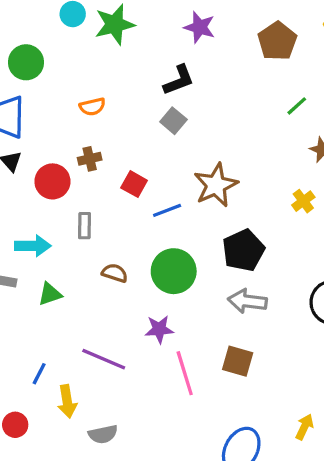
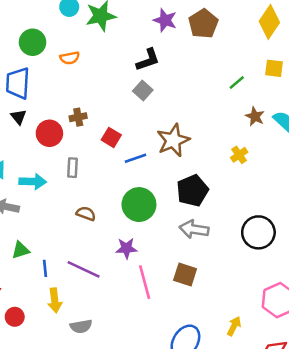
brown pentagon: (277, 41) -> (203, 24), moved
orange semicircle: (92, 107) -> (70, 58), moved
brown semicircle: (115, 273) -> (86, 214), moved
green triangle: (50, 294) -> (21, 250), moved
blue line: (39, 374) -> (45, 268), moved, turned -35

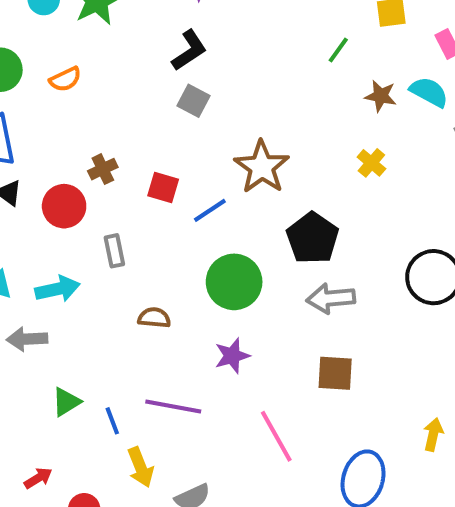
pink line: (145, 282) -> (276, 436), moved

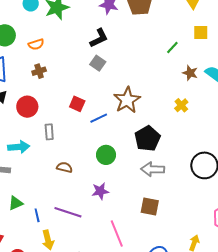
brown cross: (103, 169) -> (39, 71), moved
green circle: (234, 282) -> (106, 155), size x0.7

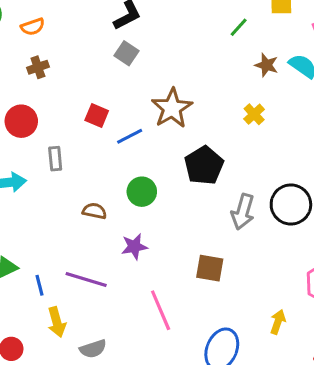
brown semicircle: (64, 167) -> (94, 211), moved
gray arrow: (153, 169) -> (243, 212), moved, turned -75

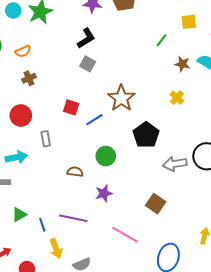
gray arrow: (243, 212) -> (175, 164), turned 70
brown square: (210, 268) -> (156, 204), turned 30
pink line: (161, 310) -> (125, 235), turned -32

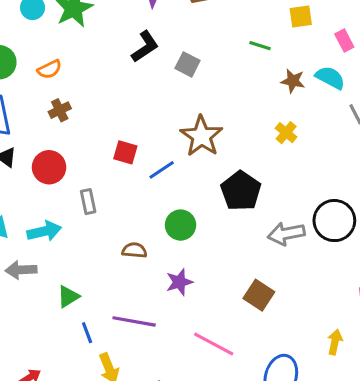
green line: (162, 40) -> (260, 46), turned 72
gray square: (88, 64) -> (187, 64), moved
green triangle: (19, 215) -> (68, 296), moved

